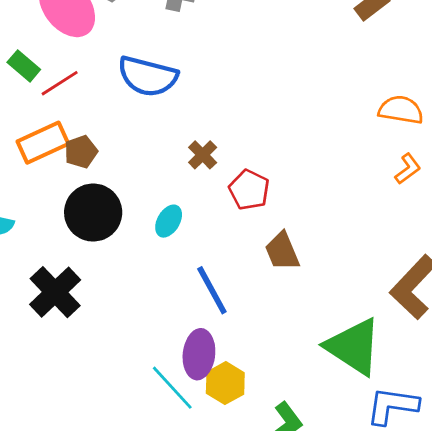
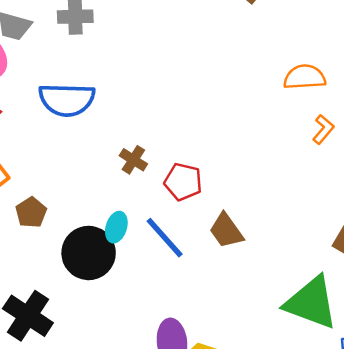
brown pentagon: (81, 152) -> (31, 212), moved
black circle: (93, 213) -> (89, 253), moved
blue line: (212, 290) -> (165, 238), moved

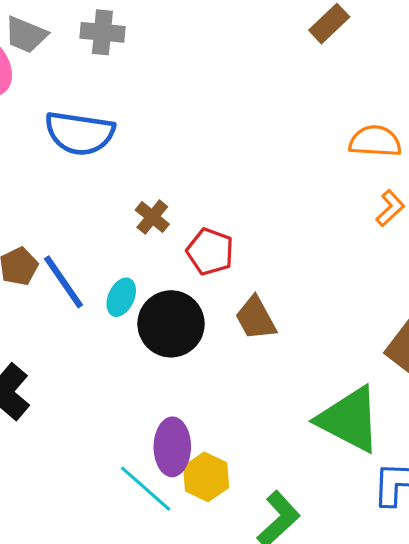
blue line: (165, 238) -> (64, 282), moved
black circle: (89, 253) -> (171, 324), moved

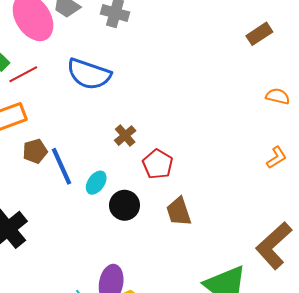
orange semicircle: (375, 141) -> (278, 96), moved, size x0.7
black circle: (171, 324) -> (125, 205), size x0.7

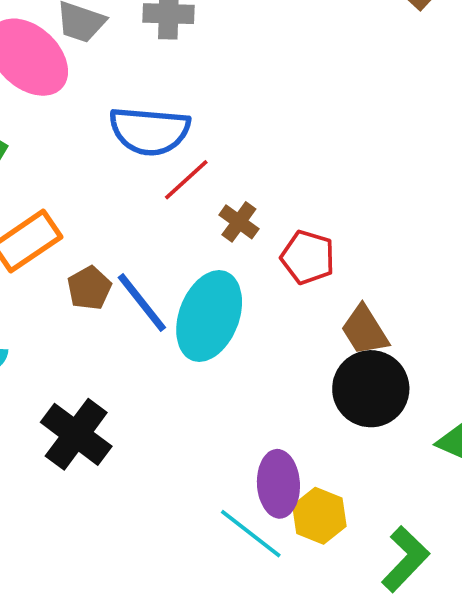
red line: (23, 74) -> (186, 180), moved
cyan ellipse: (96, 183) -> (209, 316), size x2.0
black circle: (125, 205) -> (371, 389), moved, size x1.4

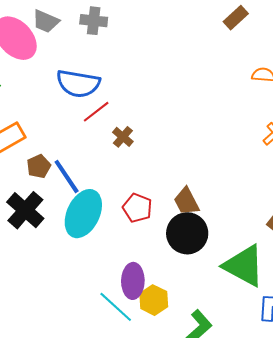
red pentagon: (308, 257) -> (137, 208), moved
cyan ellipse: (209, 316) -> (83, 214), moved
black cross: (76, 434) -> (25, 210), moved

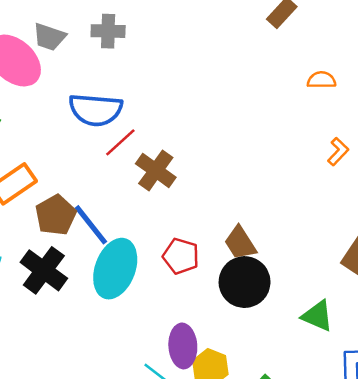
brown cross: (123, 137) -> (156, 170), size x1.5
brown pentagon: (39, 166) -> (56, 215), size x1.4
green triangle: (244, 266) -> (317, 316), size x0.6

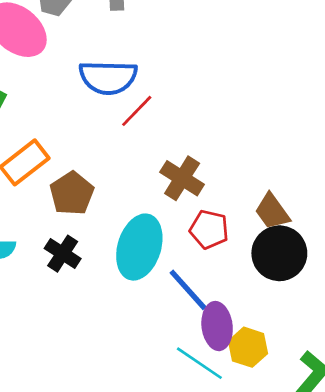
brown cross: (156, 170) -> (182, 178), moved
blue line: (91, 225) -> (188, 290), moved
black cross: (44, 270) -> (63, 254), size x0.7

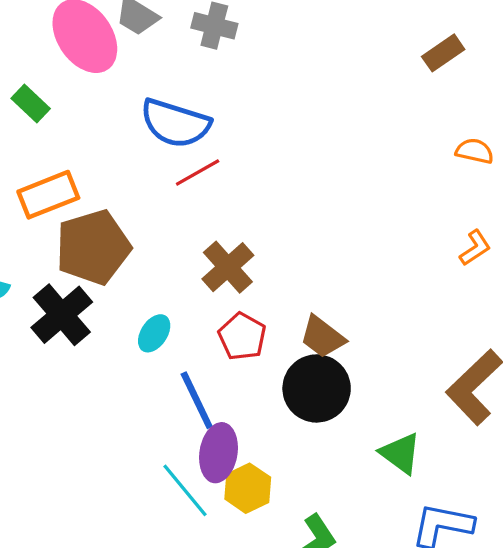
brown pentagon: (72, 193) -> (93, 247), size x1.4
brown trapezoid: (272, 211) -> (323, 337), turned -33
cyan ellipse: (139, 247) -> (154, 333), size x0.5
black cross: (63, 254) -> (62, 315), size x1.4

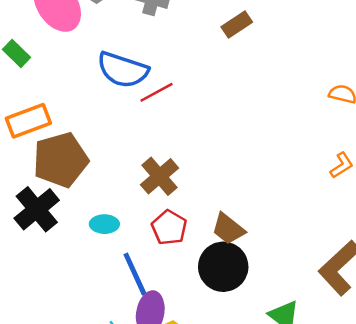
brown rectangle: (443, 53) -> (237, 25), moved
red line: (198, 172) -> (156, 92), moved
cyan ellipse: (154, 333) -> (104, 224), turned 56

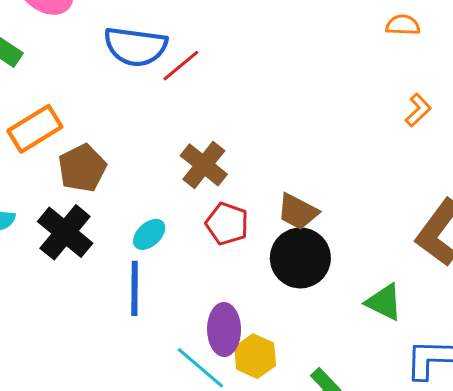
brown pentagon: (61, 160) -> (82, 168), size x0.7
cyan ellipse: (104, 224) -> (149, 234), turned -32
blue line: (135, 274) -> (135, 288), moved, turned 36

